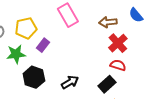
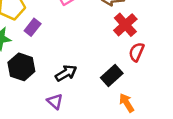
red semicircle: (118, 65) -> (136, 52), moved, turned -84

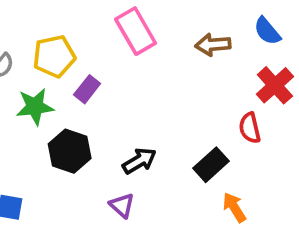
red cross: (125, 25) -> (275, 85), moved
red semicircle: (136, 52) -> (250, 128), turned -36

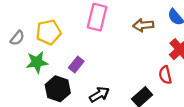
pink rectangle: (136, 31) -> (97, 17), turned 44
purple rectangle: (87, 89) -> (76, 65), moved

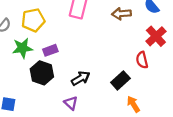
purple rectangle: (76, 65) -> (50, 50), moved, turned 32

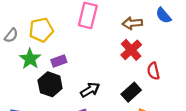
red cross: (156, 36) -> (131, 50), moved
green star: (22, 48) -> (30, 59), turned -30

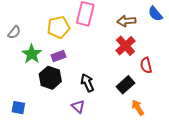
yellow pentagon: (41, 30) -> (58, 27), moved
black arrow: (90, 90) -> (87, 83), turned -84

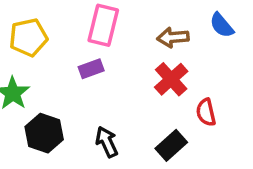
yellow pentagon: (58, 27) -> (28, 37), moved
purple rectangle: (58, 56) -> (91, 69), moved

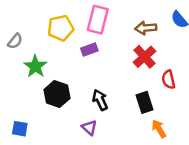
yellow pentagon: (28, 37) -> (61, 28), moved
black rectangle: (171, 145) -> (145, 102), turned -66

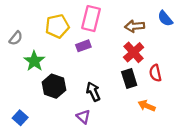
black rectangle: (145, 102) -> (129, 78), moved
blue square: (20, 129) -> (20, 118), turned 32
orange arrow: (159, 129) -> (147, 106), moved, turned -35

